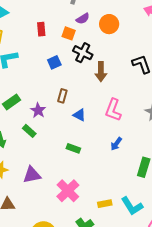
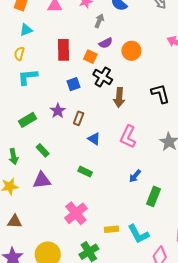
red rectangle: (41, 29) -> (63, 50), size x1.5
purple star: (38, 110) -> (58, 111), moved
blue arrow: (116, 144) -> (135, 176), moved
purple triangle: (32, 175) -> (42, 180), moved

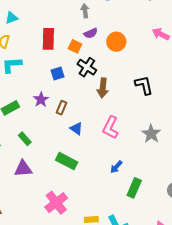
gray arrow: (99, 21) -> (85, 11), turned -32
green rectangle: (85, 172) -> (67, 161), size x1.5

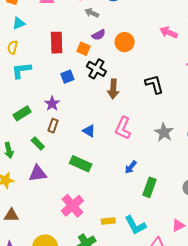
gray arrow: (85, 11) -> (92, 13), turned -56
brown rectangle: (62, 108) -> (53, 126), moved

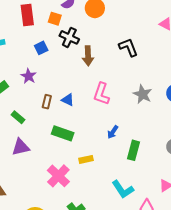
brown rectangle: (53, 126) -> (47, 102), moved
yellow rectangle: (108, 221) -> (86, 159), moved

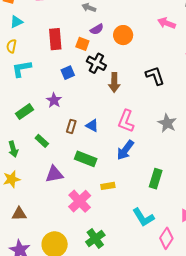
blue arrow: (113, 132) -> (125, 150), moved, size x1.5
purple triangle: (21, 147) -> (54, 174), moved

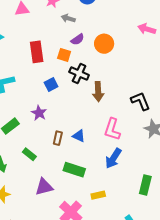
black L-shape: (155, 76) -> (140, 101), moved

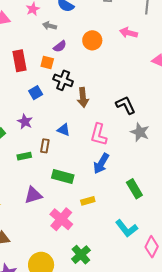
orange circle: (104, 44) -> (92, 40), moved
blue triangle: (79, 136) -> (64, 130), moved
green rectangle: (29, 154) -> (24, 156), moved, turned -48
green rectangle: (145, 185) -> (134, 189), turned -42

